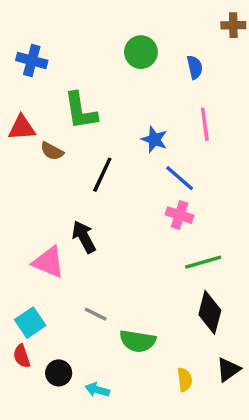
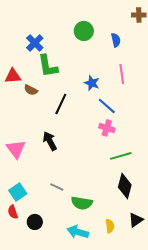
blue cross: (32, 60) -> (35, 43), moved, turned 30
pink triangle: (49, 262) -> (16, 149), moved, turned 30
cyan arrow: (97, 390) -> (78, 232), moved, size x1.5

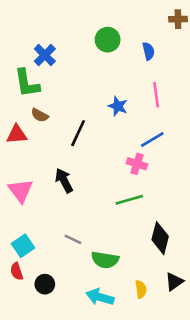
green L-shape: (48, 66) -> (27, 83), moved
red triangle: (13, 76) -> (17, 134), moved
blue line: (107, 106) -> (152, 140), moved, turned -72
green line: (121, 156) -> (129, 200), moved

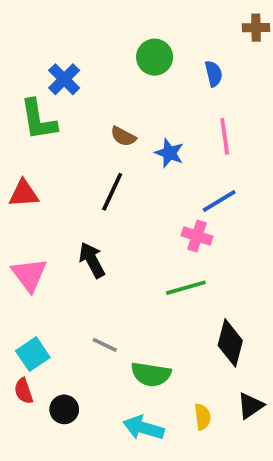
brown semicircle: (40, 115) -> (123, 136), moved

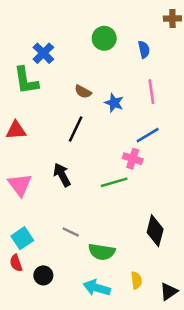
green line: (186, 288) -> (114, 182), moved
black triangle: (250, 406) -> (169, 292), moved

